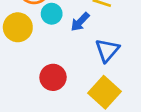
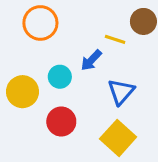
cyan circle: (52, 14) -> (60, 77), moved
yellow circle: (18, 27) -> (22, 92), moved

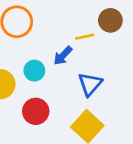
yellow line: (115, 39) -> (85, 37), turned -30

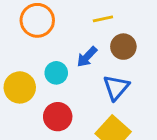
brown circle: (110, 20) -> (123, 47), moved
yellow line: (85, 37) -> (103, 19), moved

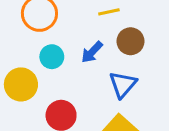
cyan circle: (56, 73) -> (52, 57), moved

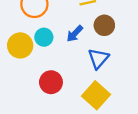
yellow circle: (21, 84) -> (20, 45), moved

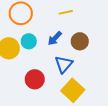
brown circle: (104, 25) -> (80, 41), moved
blue triangle: (98, 59) -> (64, 64), moved

